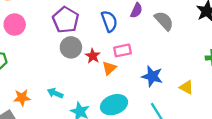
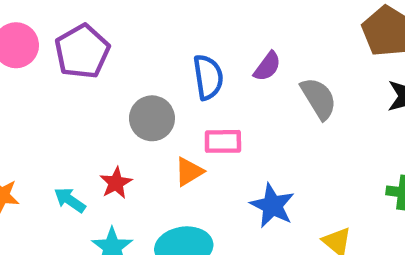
purple pentagon: (66, 20) -> (82, 52), moved
gray circle: (71, 47) -> (152, 118), moved
red star: (93, 56) -> (116, 183), moved

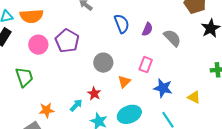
blue semicircle: (208, 77) -> (122, 24), moved
pink rectangle: (223, 141) -> (146, 65), moved, turned -56
cyan arrow: (70, 200) -> (76, 105), turned 112

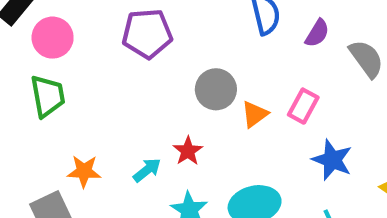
purple pentagon: (67, 41) -> (147, 34), turned 30
pink circle: (38, 45) -> (53, 38), moved
orange triangle: (124, 82) -> (255, 114), moved

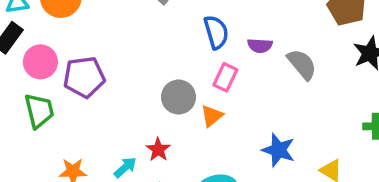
purple semicircle: (317, 33) -> (260, 46), turned 65
purple pentagon: (147, 34) -> (84, 77), moved
pink rectangle: (303, 106) -> (225, 77), moved

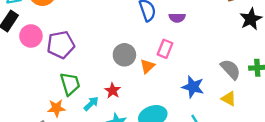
gray semicircle: (302, 64) -> (230, 69), moved
pink rectangle: (225, 77) -> (165, 49), moved
green trapezoid: (39, 111) -> (70, 84), moved

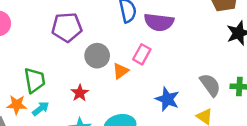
purple semicircle: (177, 18) -> (159, 22), size x1.6
purple pentagon: (61, 45) -> (67, 27), moved
cyan arrow: (91, 104) -> (41, 109), moved

